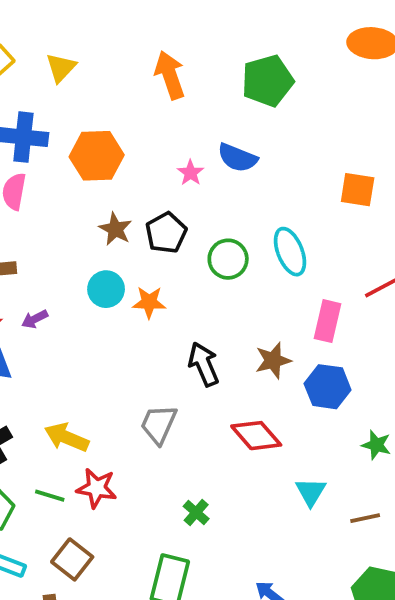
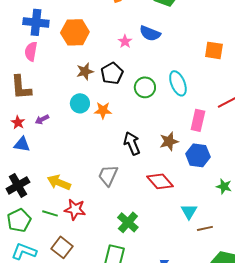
brown star: (115, 229) -> (85, 71), turned 30
green cross: (196, 513) -> (128, 222), size x1.5
brown line: (365, 518) -> (205, 228), moved

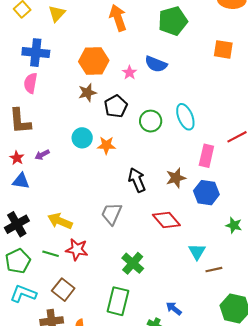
orange hexagon: (75, 32) -> (94, 61), moved
orange square: (214, 50) -> (223, 49), moved
brown star: (85, 71) -> (87, 93), moved

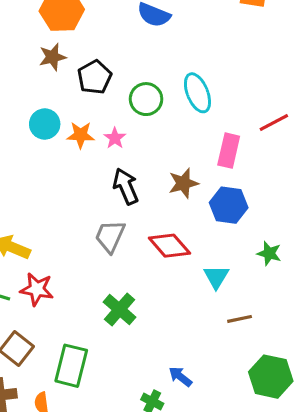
pink star: (130, 73) -> (115, 138), moved
gray trapezoid: (112, 214) -> (110, 236), moved
cyan triangle: (197, 252) -> (216, 277), moved
green rectangle: (118, 301) -> (71, 366), moved

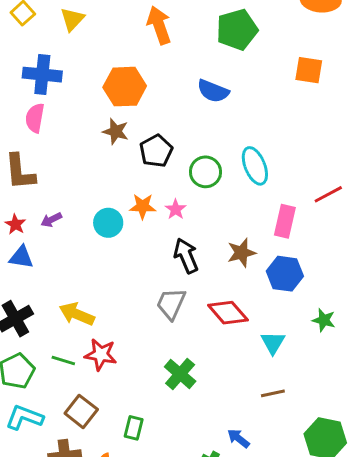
brown star: (52, 57) -> (116, 131), turned 30
cyan circle: (45, 124) -> (108, 223), moved
brown line: (240, 319) -> (273, 393), moved
green rectangle: (71, 366) -> (134, 428), size x0.6

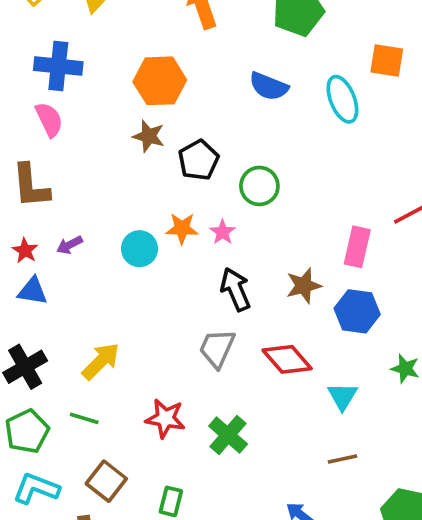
pink semicircle: (35, 118) -> (49, 120), turned 144
cyan ellipse: (255, 166) -> (342, 99), moved
yellow arrow: (77, 314) -> (101, 361), turned 112
red star: (101, 355) -> (165, 418), moved

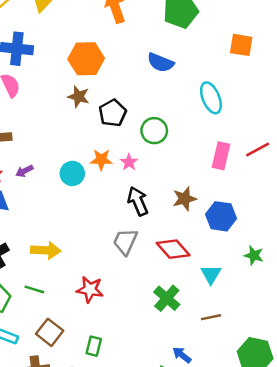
cyan ellipse: (342, 99) -> (211, 98), moved
pink rectangle: (357, 247) -> (221, 156), moved
yellow arrow: (101, 361) -> (46, 250), turned 48
green cross: (228, 435) -> (167, 298), moved

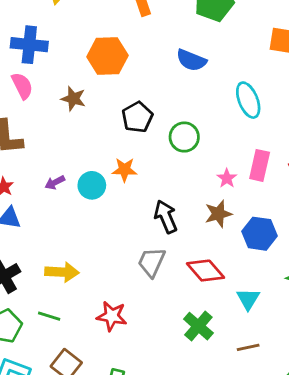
brown star: (79, 97) -> (73, 99), moved
pink star: (129, 162) -> (227, 178), moved
purple arrow: (24, 171) -> (55, 182), moved

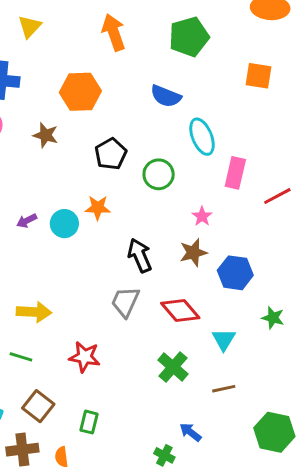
cyan ellipse: (248, 100) -> (202, 137), moved
pink rectangle: (260, 165) -> (235, 173), moved

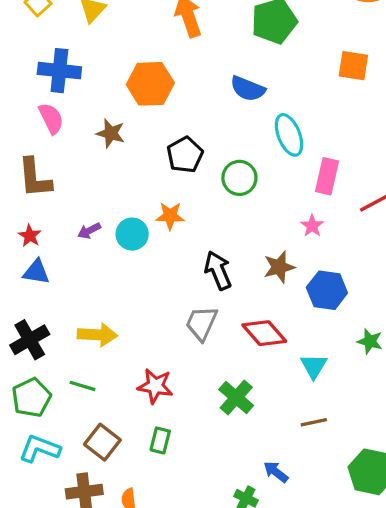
pink star: (202, 216) -> (312, 226), moved
green cross: (173, 367) -> (236, 398), moved
green rectangle: (89, 422) -> (160, 440), moved

